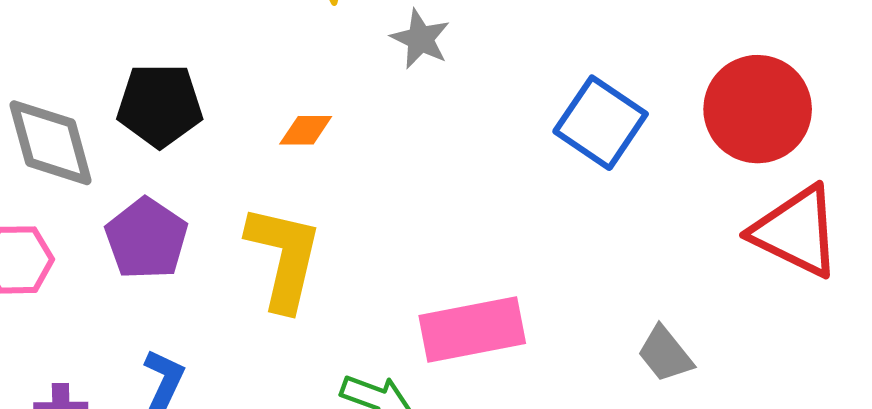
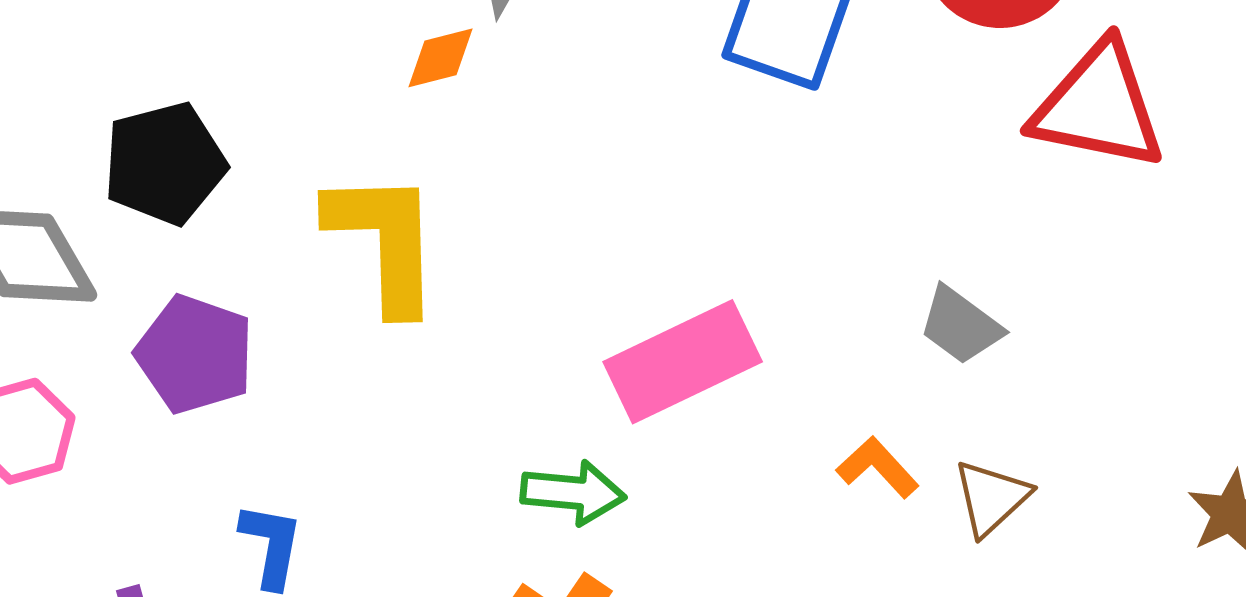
orange diamond: (306, 130) -> (440, 58), moved
yellow L-shape: (284, 257) -> (385, 241), moved

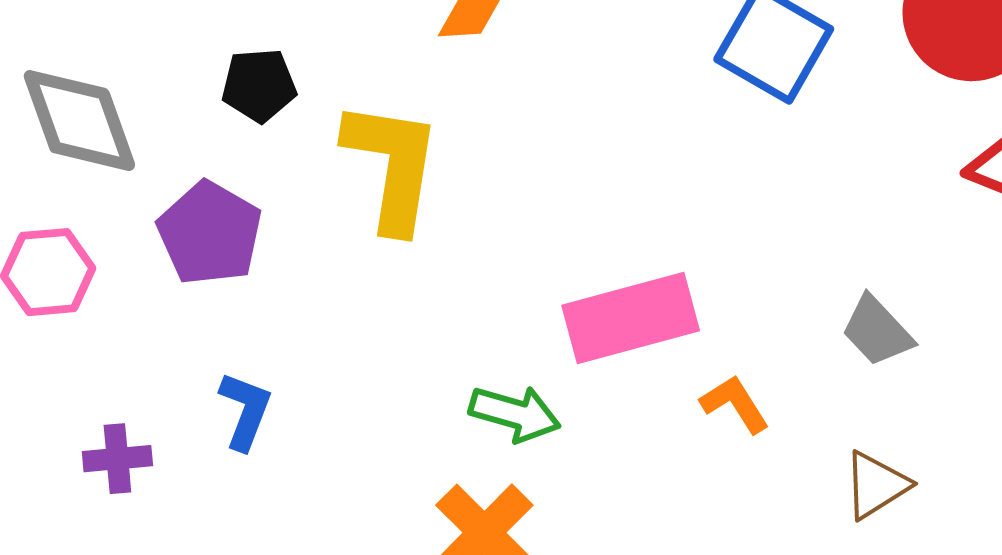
black pentagon: (165, 163) -> (259, 85), moved, size x0.7
orange L-shape: (878, 467) -> (735, 404), moved

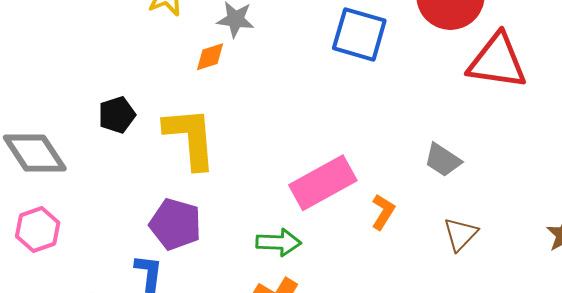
purple pentagon: (210, 233) -> (175, 224), moved
orange L-shape: (735, 404) -> (383, 212), turned 78

